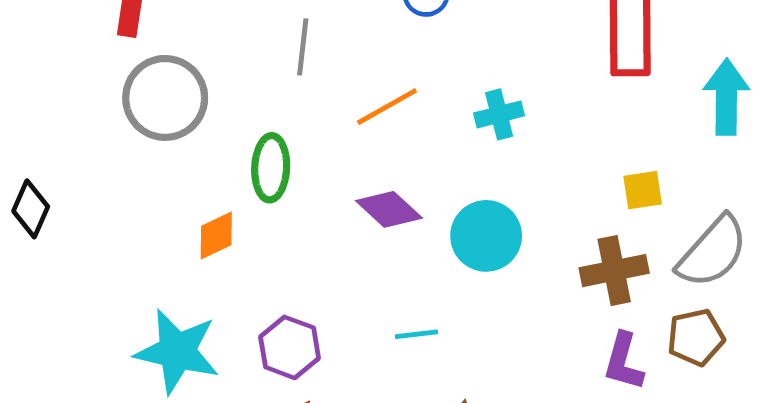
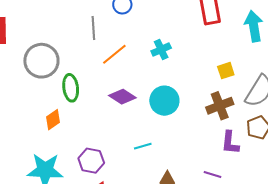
gray line: (303, 47) -> (93, 28), moved
gray circle: (165, 98) -> (41, 61), moved

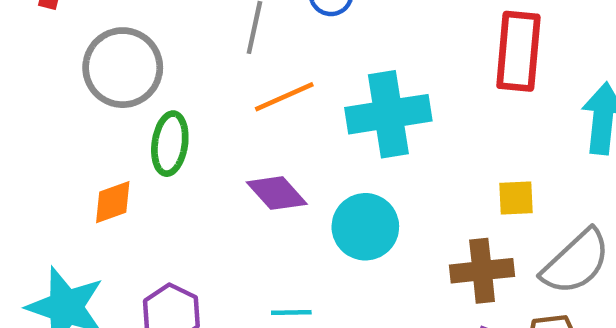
cyan cross: (161, 50) -> (388, 114), size x1.8

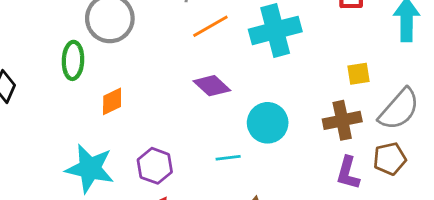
green ellipse: (170, 144) -> (73, 60), moved
cyan circle: (365, 227) -> (268, 123), moved

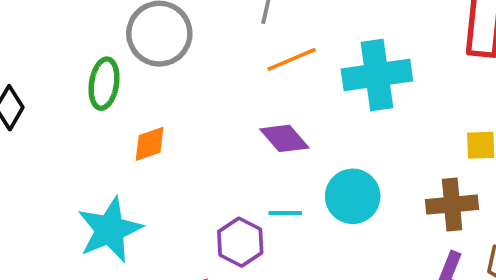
cyan line: (228, 158) -> (285, 213), moved
purple hexagon: (155, 166) -> (240, 242), moved
cyan star: (90, 168) -> (110, 230), turned 30

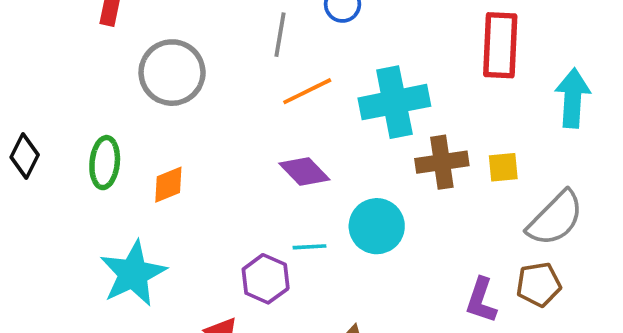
green ellipse: (104, 84) -> (105, 163), moved
brown cross: (452, 205) -> (442, 162), moved

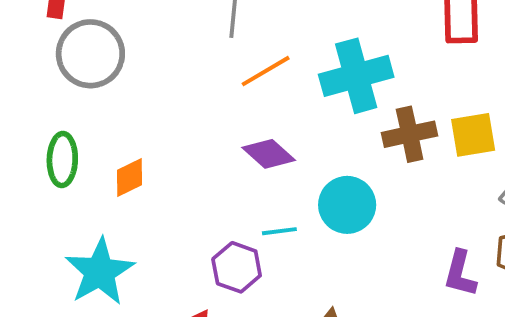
gray circle: (172, 73) -> (90, 54), moved
yellow square: (503, 167) -> (473, 135), size x1.4

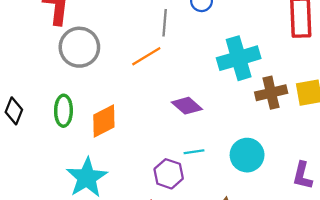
orange line: (266, 71) -> (146, 56), moved
orange diamond: (130, 178) -> (104, 121), size x1.4
cyan circle: (347, 205) -> (247, 155), moved

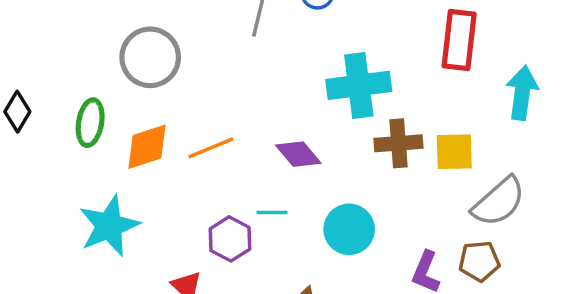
gray circle: (79, 47) -> (150, 57), moved
orange line: (146, 56) -> (211, 148), moved
purple diamond: (187, 106) -> (298, 154), moved

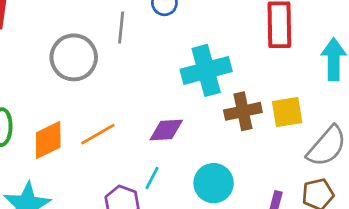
gray circle: (150, 57) -> (74, 57), moved
purple diamond: (298, 154) -> (166, 130), turned -45
cyan line: (272, 212) -> (152, 178), turned -55

